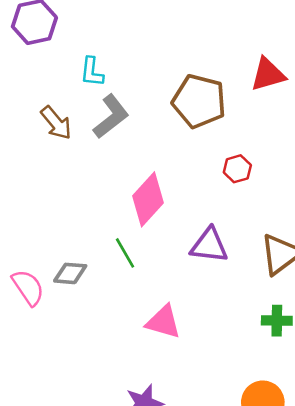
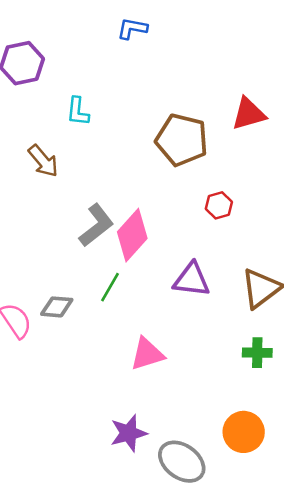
gray L-shape: (111, 116) -> (96, 225), moved
green line: (125, 253) -> (110, 287), turned 60
pink triangle: (163, 322) -> (147, 354), turned -33

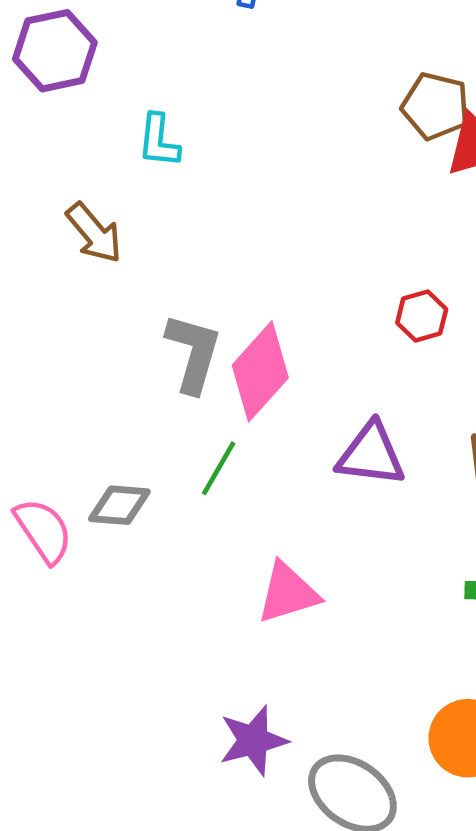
brown pentagon: (182, 140) -> (436, 106), moved, size x0.7
gray L-shape: (96, 225) -> (193, 353), turned -36

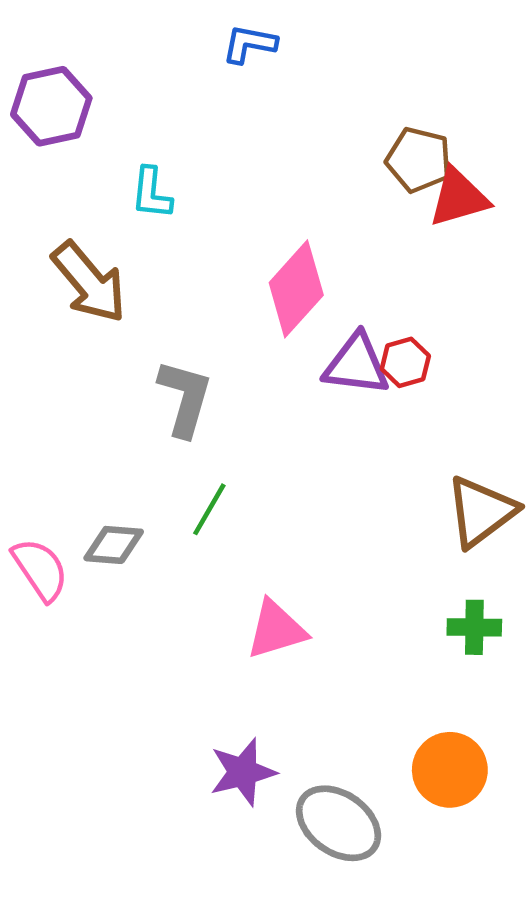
brown arrow: (94, 233) -> (89, 282), size x1.4
pink diamond: (260, 371) -> (296, 289), moved
purple triangle: (371, 454) -> (356, 365), moved

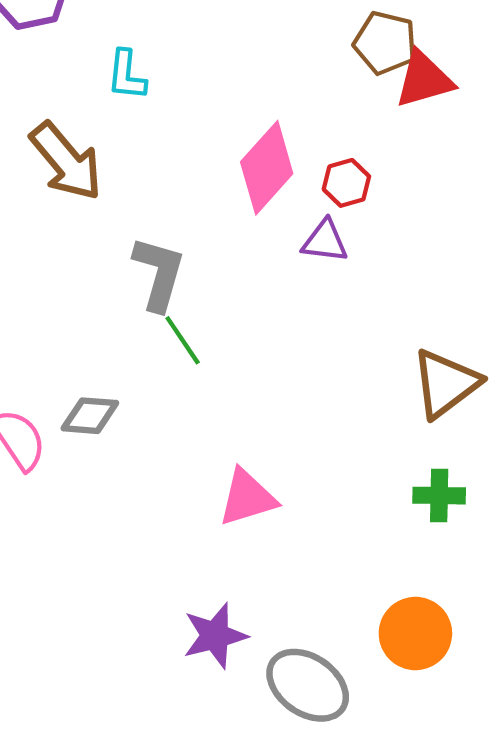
red hexagon: (405, 362) -> (346, 183), moved
purple triangle: (356, 365) -> (325, 241), size x0.7
green line: (209, 509) -> (183, 340), moved, turned -64

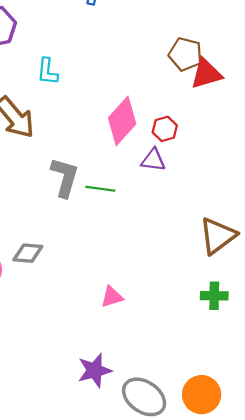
green line: (183, 340) -> (100, 189), moved, turned -48
pink triangle: (247, 498) -> (112, 297), size x0.7
orange circle: (415, 633) -> (202, 395), moved

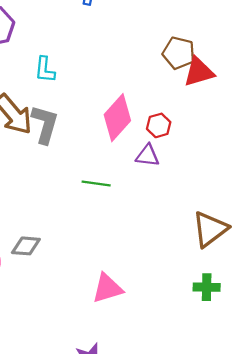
gray L-shape: (65, 177) -> (45, 124), moved
pink triangle: (112, 297) -> (107, 288), size x1.4

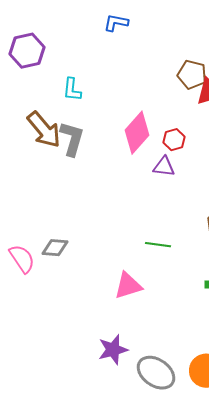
green line: (96, 183) -> (158, 245), moved

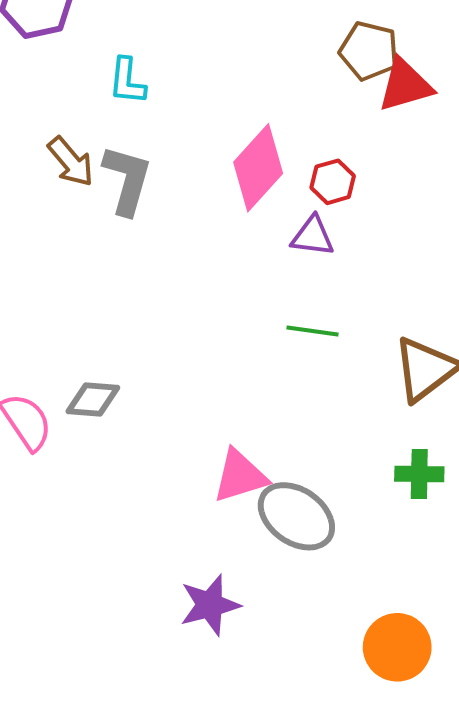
brown arrow: (44, 130) -> (71, 162), size x0.7
green line: (158, 245) -> (313, 331), moved
gray ellipse: (156, 373) -> (296, 516), moved

